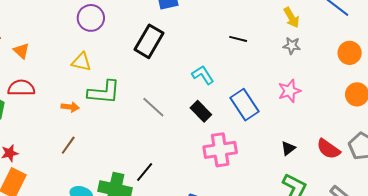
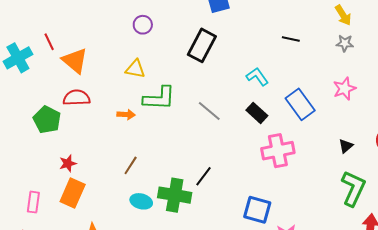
purple circle: (91, 18) -> (143, 25), size x0.7
orange triangle: (21, 51) -> (75, 61), size x1.6
brown line: (68, 145) -> (131, 165), moved

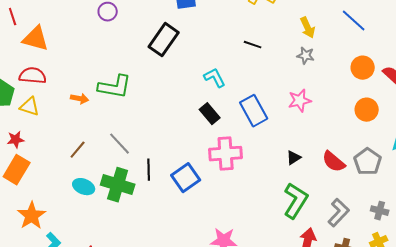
orange triangle: (75, 61) -> (36, 39), turned -32
yellow triangle: (135, 69) -> (30, 107), moved
gray line: (209, 111) -> (120, 144), moved
black line: (204, 176) -> (149, 170), turned -45
blue square: (257, 210) -> (186, 178), moved, turned 32

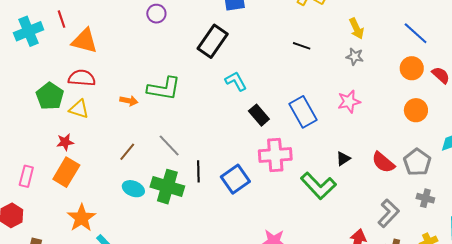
blue line: (354, 21) -> (416, 33), moved
cyan L-shape: (215, 78) -> (236, 81), moved
green L-shape: (296, 201) -> (318, 186), moved, turned 105
gray cross: (380, 211) -> (425, 198), moved

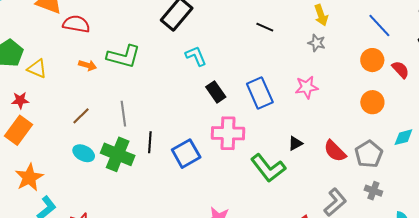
red semicircle: (82, 78) -> (76, 24), moved
gray line: (169, 146) -> (123, 114), turned 30

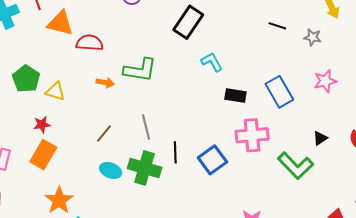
gray star: (317, 43) -> (313, 37), moved
black rectangle: (216, 92) -> (235, 96), turned -40

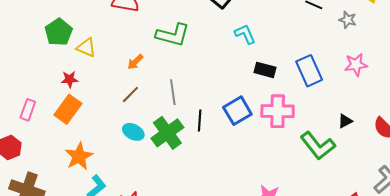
orange arrow: (105, 83) -> (135, 62), moved, turned 120
blue square: (212, 160) -> (237, 111), moved
green cross: (145, 168) -> (167, 133), turned 32

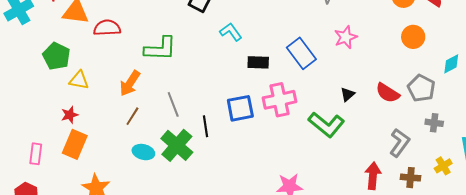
green pentagon: (59, 32) -> (56, 56), moved
orange arrow: (135, 62) -> (130, 83), size x1.5
blue square: (237, 111) -> (240, 108), turned 32

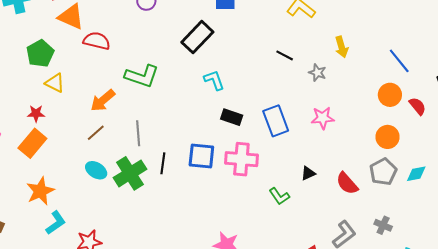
gray pentagon: (421, 88) -> (383, 172), moved
green L-shape: (326, 125) -> (279, 196), size x0.6

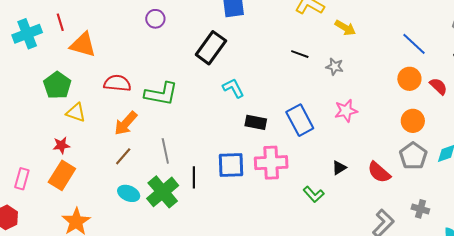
red semicircle: (97, 41) -> (117, 83), moved
yellow arrow: (342, 47) -> (345, 28), moved, turned -35

